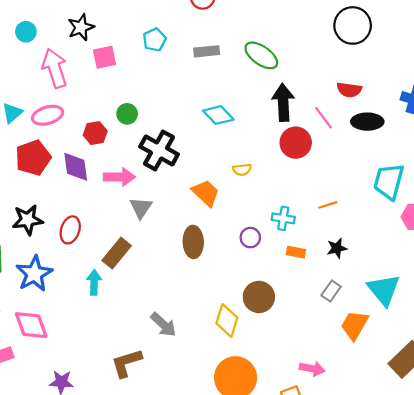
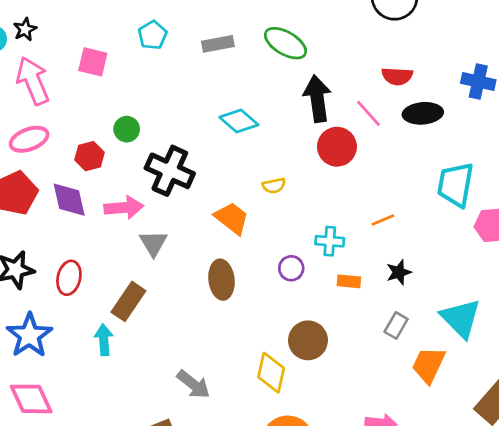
black star: (81, 27) -> (25, 29), moved, size x0.7
pink square: (104, 57) -> (93, 62), turned 30

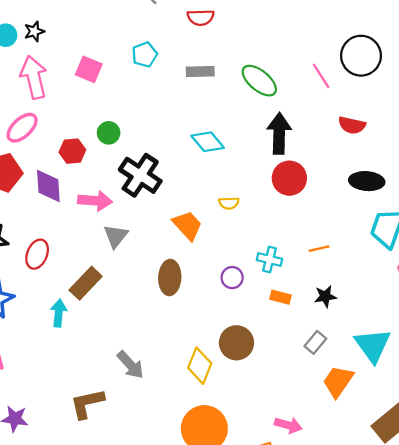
pink line: (368, 113) -> (321, 76), moved
black ellipse: (423, 113) -> (367, 181), moved
pink ellipse: (29, 139) -> (22, 128), turned -32

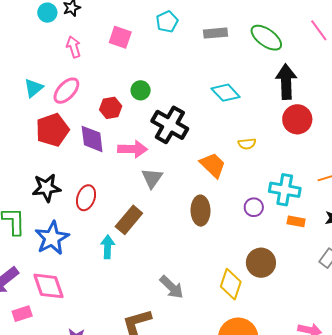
pink arrow: (34, 77) -> (74, 47), size x0.6
cyan cross: (270, 259) -> (285, 190), size x1.4

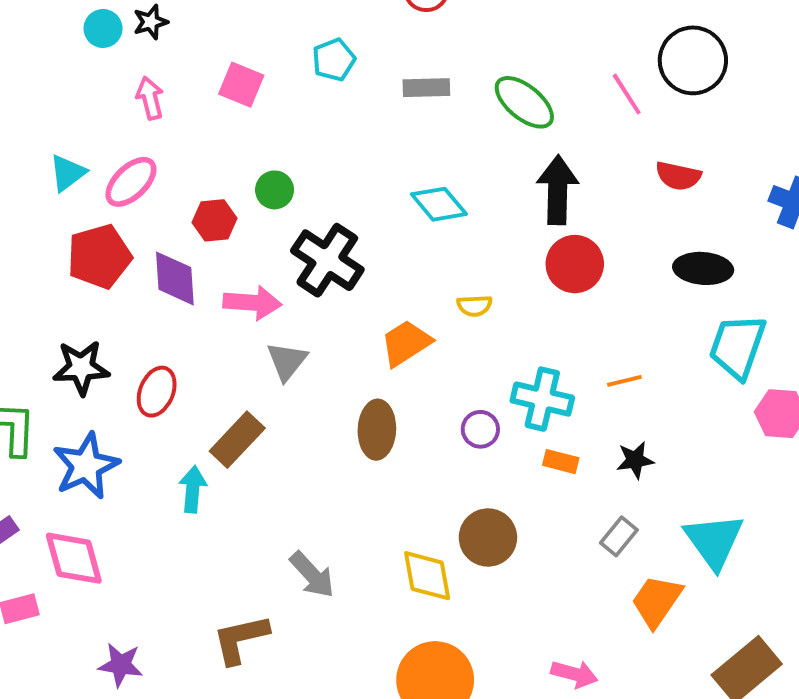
orange trapezoid: (213, 165) -> (406, 343), turned -80
yellow diamond: (231, 284) -> (427, 576), turned -32

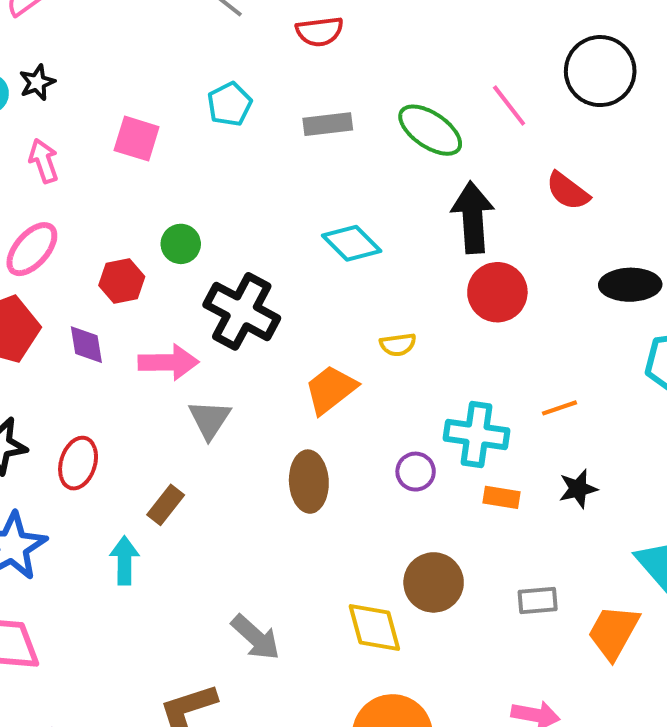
pink line: (627, 94) -> (509, 106), moved
red semicircle: (678, 176) -> (568, 191), moved, turned 30
purple diamond: (175, 278) -> (86, 345), size x0.7
brown rectangle: (237, 440) -> (166, 505), size x0.7
gray rectangle: (619, 536) -> (538, 601), moved, turned 51

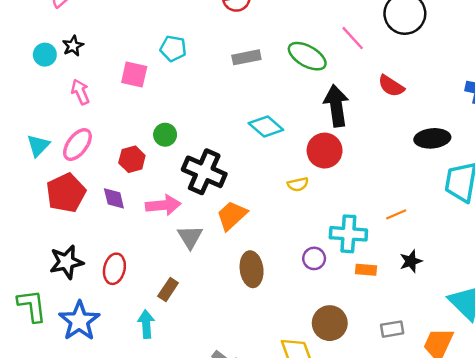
cyan pentagon: (230, 104) -> (173, 48), moved, turned -30
red circle: (497, 292) -> (325, 151), moved
orange trapezoid: (331, 390) -> (232, 215), moved

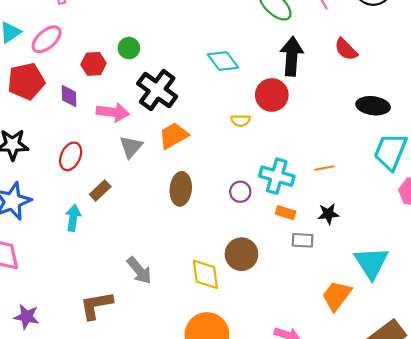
red ellipse: (114, 269) -> (71, 156), moved
gray rectangle: (392, 329) -> (303, 240), moved

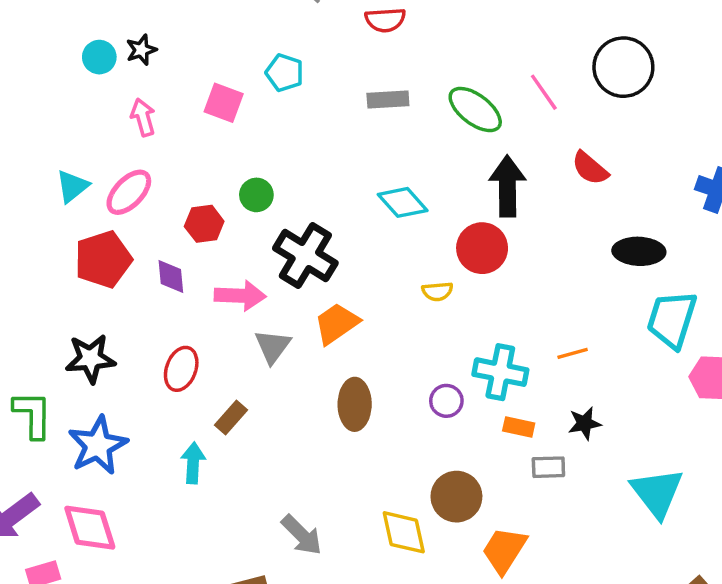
orange trapezoid: (337, 296) -> (504, 550), moved

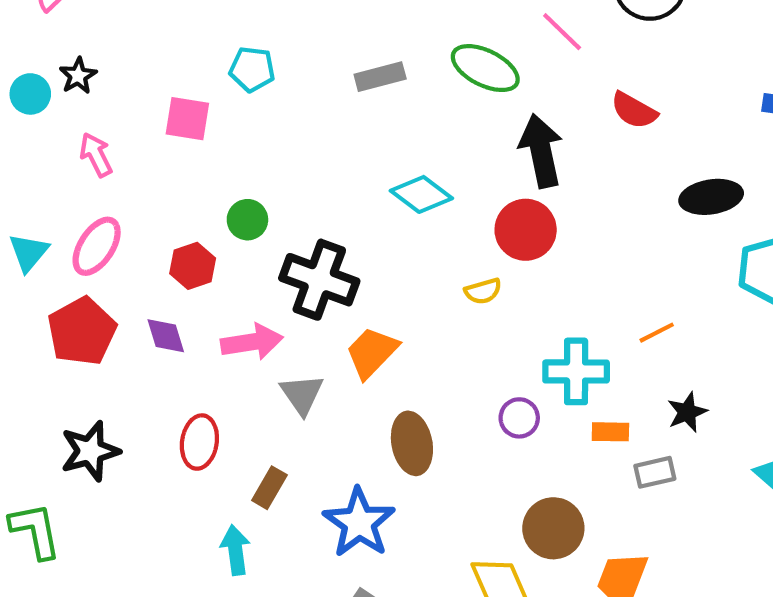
blue star: (98, 445) -> (359, 523), moved

